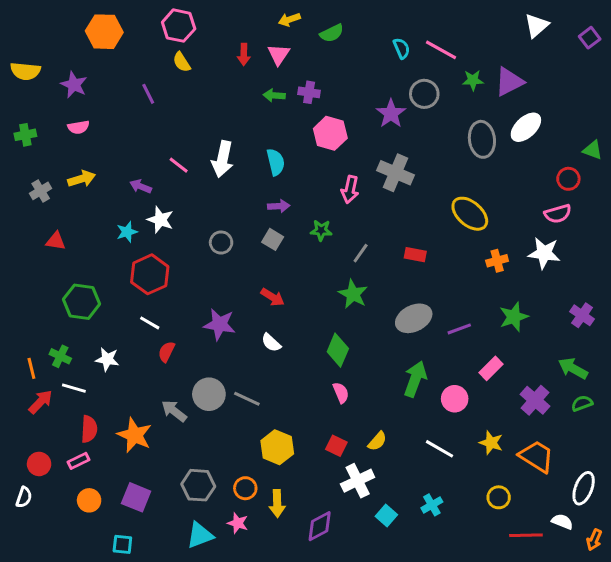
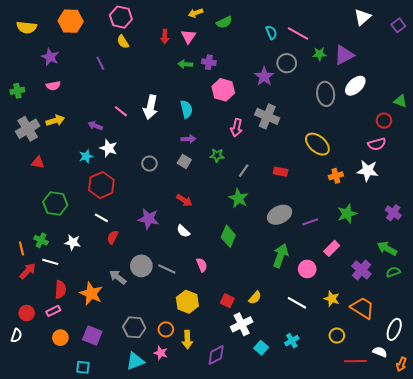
yellow semicircle: (25, 71) -> (27, 27), moved
gray cross: (41, 191) -> (28, 129), size x1.6
pink semicircle: (341, 393) -> (202, 265), moved

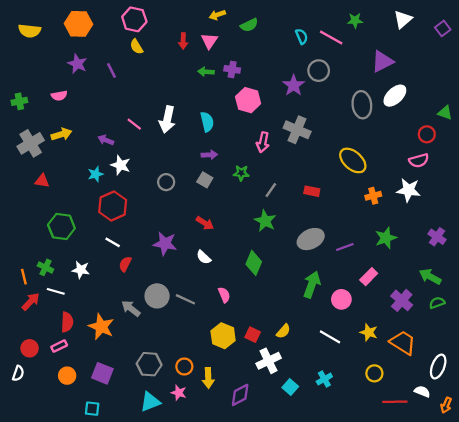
green star: (319, 54) -> (355, 20), moved
purple star: (50, 57) -> (77, 64), moved
yellow hexagon: (187, 302) -> (223, 336), moved

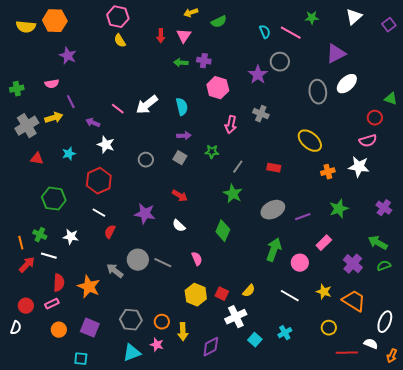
orange hexagon: (78, 24) -> (55, 21), moved
purple line: (111, 71) -> (71, 102), moved
white arrow: (167, 120) -> (147, 105), turned 40
gray cross: (297, 130) -> (261, 114), size x0.7
cyan star: (96, 174) -> (69, 154), moved

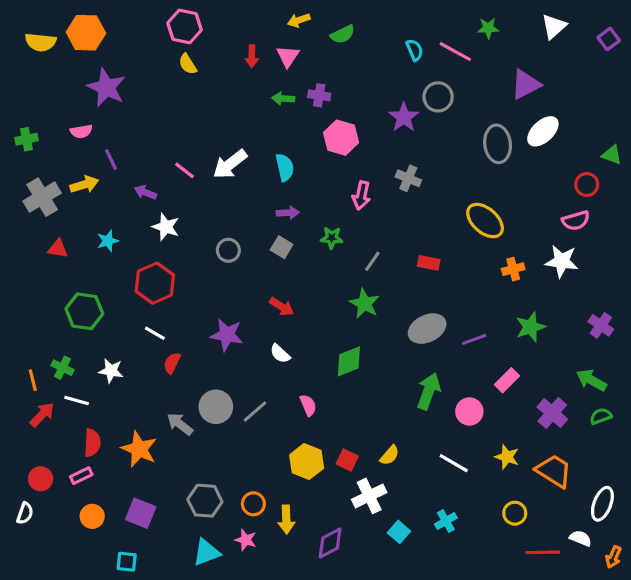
purple star: (68, 56) -> (106, 88), size x1.4
green diamond: (223, 231) -> (349, 361), turned 45
gray line: (163, 263) -> (255, 411), turned -66

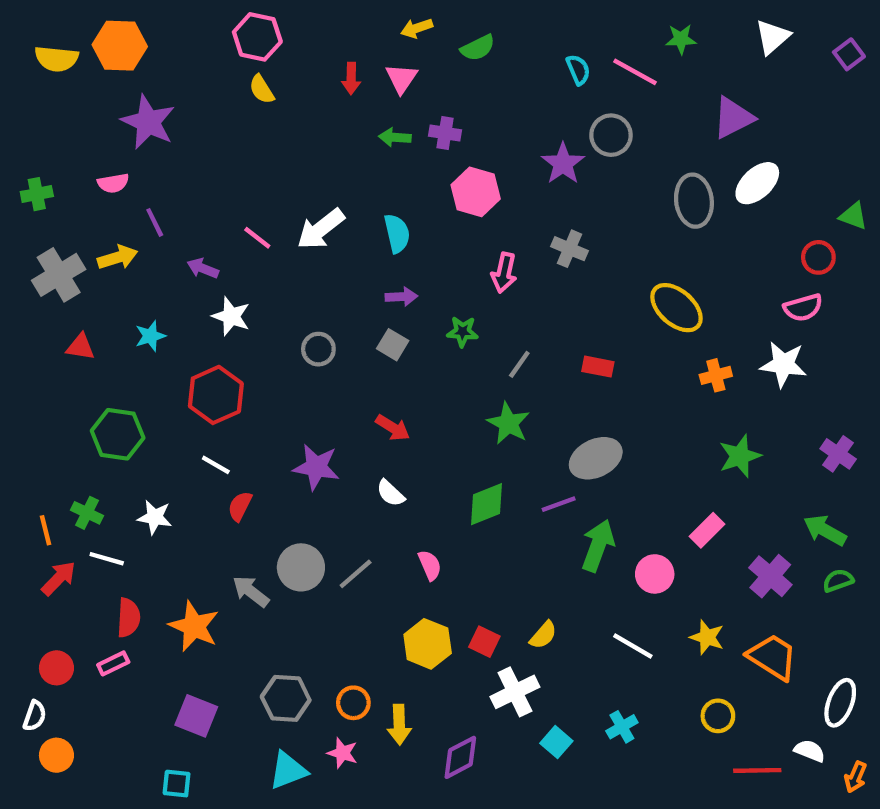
purple line: (474, 339) -> (559, 504), moved
orange circle: (92, 516) -> (56, 755), moved

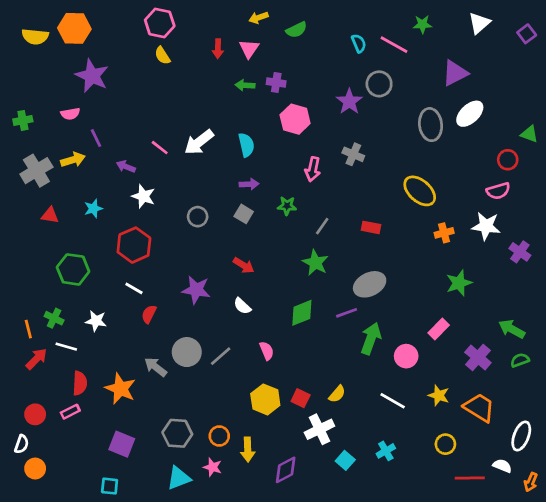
purple cross: (838, 454) -> (520, 252), moved

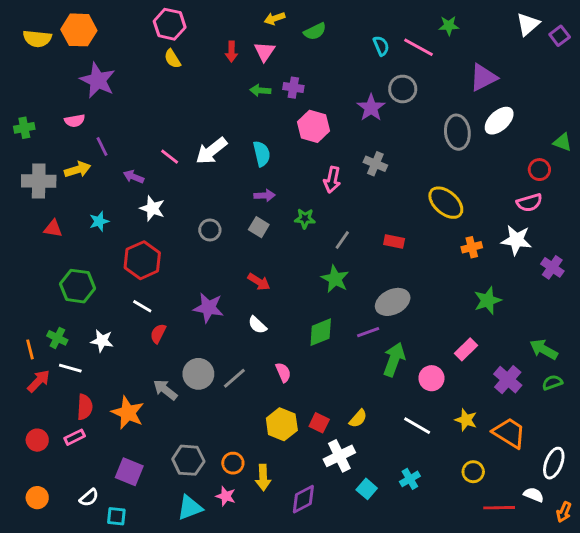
white triangle: (479, 23) -> (528, 24), moved
gray cross: (36, 171) -> (39, 181), turned 32
white semicircle: (22, 444) -> (89, 498), moved, turned 30

